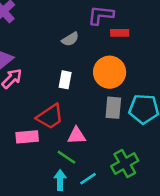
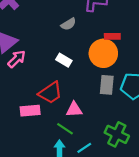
red rectangle: (120, 33) -> (112, 36), moved
white rectangle: (65, 80) -> (64, 60), turned -70
green cross: (125, 163) -> (117, 134), turned -35

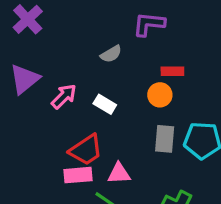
orange circle: (103, 53) -> (160, 95), size x0.6
pink arrow: (17, 59) -> (64, 96), moved
pink rectangle: (30, 111) -> (78, 175), moved

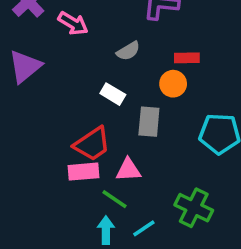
gray semicircle: (111, 54) -> (128, 51), moved
pink arrow: (64, 96) -> (73, 23), moved, turned 76
gray rectangle: (165, 139) -> (149, 122), moved

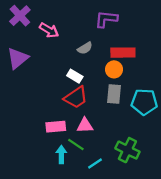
red rectangle: (187, 58) -> (123, 53), size x1.5
gray rectangle: (149, 122) -> (114, 94), moved
red trapezoid: (92, 144) -> (76, 97), moved
cyan arrow: (106, 230) -> (61, 155), moved

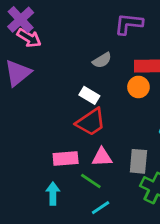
pink arrow: (49, 30) -> (29, 38), moved
gray rectangle: (114, 94) -> (138, 161), moved
cyan arrow: (61, 155) -> (53, 194), moved
cyan line: (95, 164) -> (101, 208), moved

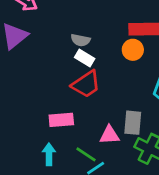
gray semicircle: (102, 60) -> (81, 40), moved, turned 42
pink triangle: (102, 157) -> (109, 135), moved
green line: (91, 181) -> (86, 154), moved

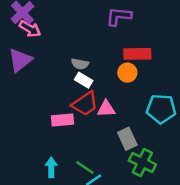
pink rectangle: (61, 120) -> (62, 120), moved
gray rectangle: (133, 123) -> (127, 139), turned -30
pink triangle: (109, 135) -> (106, 109), moved

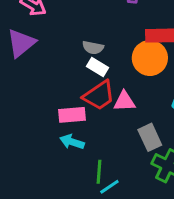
orange circle: (127, 73) -> (150, 58), size x1.5
cyan arrow: (51, 167) -> (72, 142), moved, turned -72
green line: (85, 167) -> (99, 172), turned 60

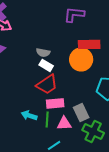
pink triangle: (124, 101) -> (64, 123), moved
pink rectangle: (72, 115) -> (55, 103), moved
green line: (99, 172) -> (47, 119), moved

